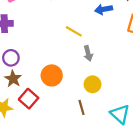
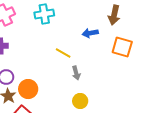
orange circle: (52, 75) -> (28, 89), moved

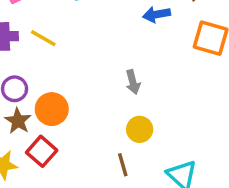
yellow line: (63, 53) -> (43, 38), moved

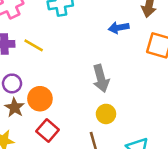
gray arrow: (133, 82) -> (101, 78), size x1.5
red square: (42, 151) -> (48, 130), moved

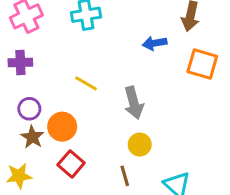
yellow line: (34, 45) -> (86, 83), moved

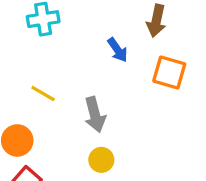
blue arrow: (155, 43) -> (118, 50), turned -115

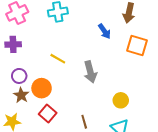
yellow circle: (101, 160) -> (121, 100), moved

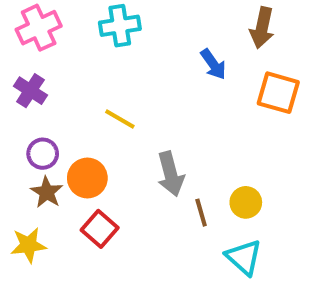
purple cross: (13, 44) -> (30, 91), turned 35
gray arrow: (90, 72) -> (171, 174), moved
brown line: (84, 122) -> (201, 213), moved

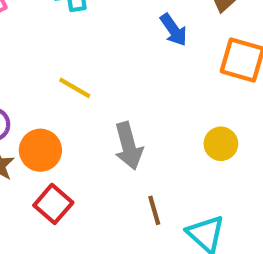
yellow circle: (246, 202) -> (221, 144), moved
brown line: (201, 213) -> (154, 210), moved

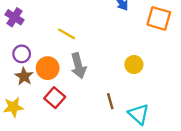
yellow circle: (221, 144) -> (134, 65), moved
gray arrow: (128, 146) -> (78, 66), moved

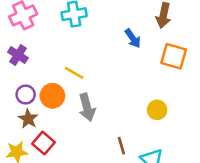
yellow circle: (134, 65) -> (157, 110), moved
orange circle: (48, 68) -> (52, 96), moved
red square: (55, 98) -> (43, 143), moved

